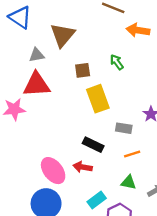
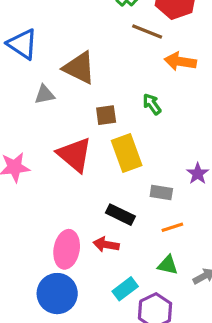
brown triangle: (63, 35) -> (79, 68), turned -44
red triangle: (37, 85) -> (75, 155), moved, turned 44
pink ellipse: (53, 171) -> (67, 249), turned 48

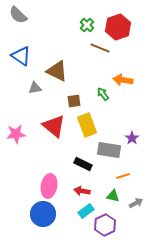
orange arrow: (180, 61) -> (123, 80), moved
gray rectangle: (161, 192) -> (109, 150), size x1.6
orange line: (172, 227) -> (123, 176), moved
red arrow: (106, 245) -> (82, 191), moved

